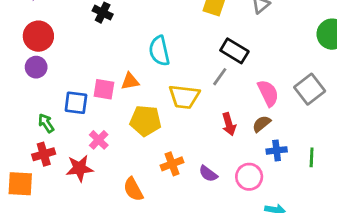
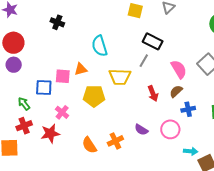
orange cross: (172, 164) -> (115, 141), moved

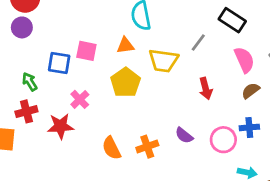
black rectangle: (153, 41) -> (232, 20), moved
orange triangle: (81, 69) -> (125, 46), moved
brown semicircle: (176, 91) -> (251, 91), moved
yellow pentagon: (94, 96) -> (125, 83), turned 30
blue cross: (188, 109) -> (249, 127), moved

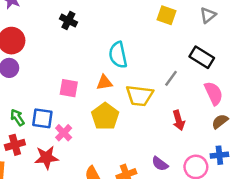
blue square: (59, 63) -> (42, 118), moved

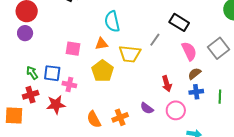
red arrow: (179, 120) -> (167, 84), moved
pink cross: (64, 133) -> (69, 85), turned -32
blue cross: (219, 155) -> (196, 92), moved

